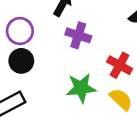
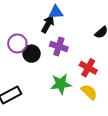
black circle: (21, 61) -> (32, 54), moved

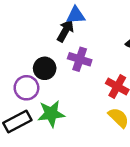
purple circle: (17, 43) -> (26, 88), moved
green star: (61, 84) -> (51, 114), moved

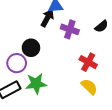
purple cross: (80, 59) -> (70, 29), moved

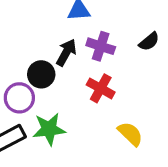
black arrow: (47, 18) -> (66, 52), moved
red cross: (88, 62) -> (101, 88), moved

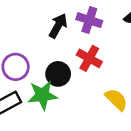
black circle: (41, 74) -> (58, 74), moved

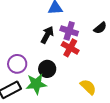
red cross: (89, 58) -> (70, 48), moved

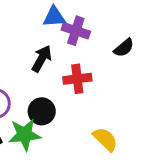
purple cross: (69, 31) -> (76, 31), moved
red cross: (70, 48) -> (77, 79), turned -36

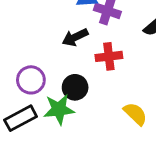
black arrow: (42, 59) -> (75, 37), turned -145

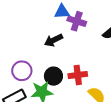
red cross: (109, 56) -> (78, 75), moved

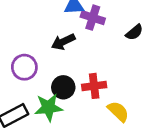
purple circle: (22, 71) -> (24, 67), moved

